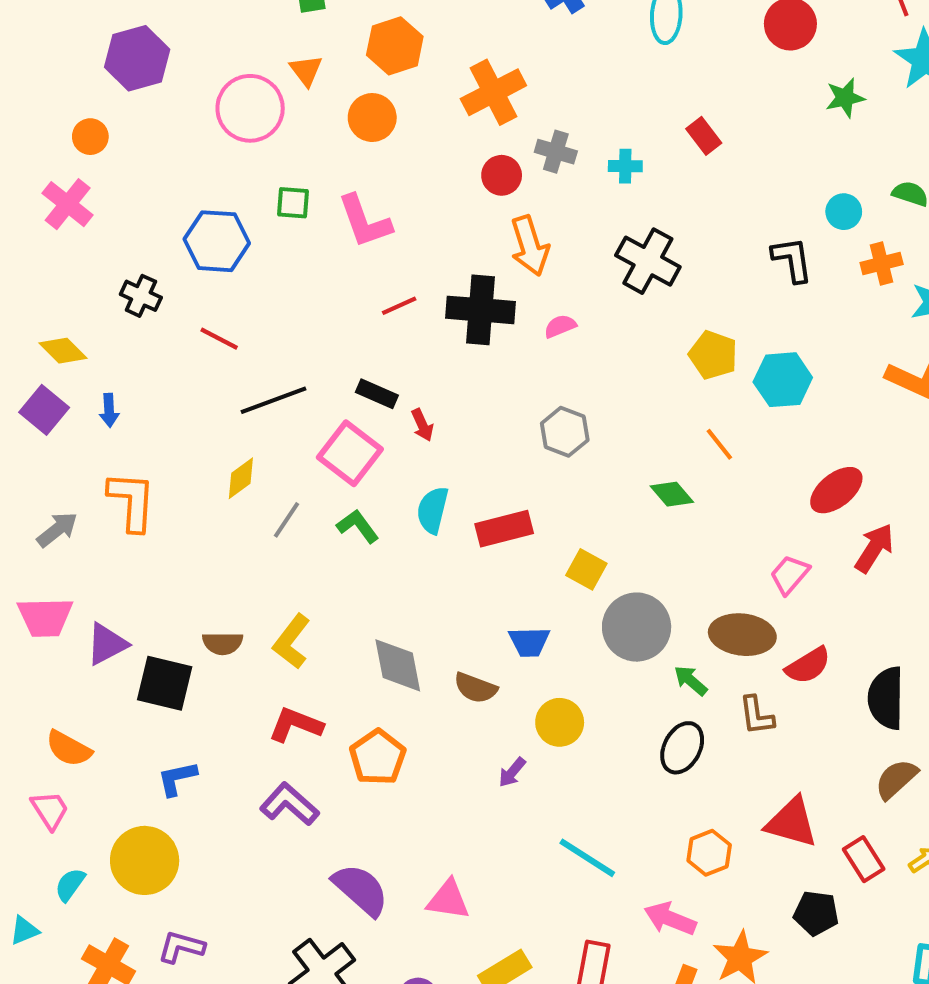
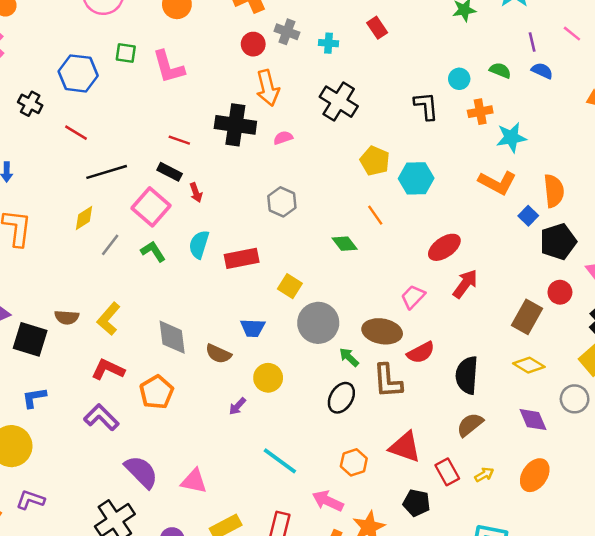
red line: (399, 306) -> (179, 140), moved, turned 40
brown L-shape: (757, 716) -> (388, 381), size x1.4

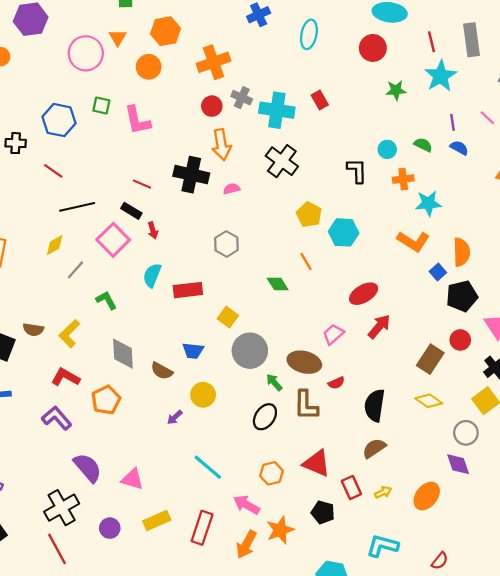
cyan cross: (328, 43) -> (277, 110), size x2.0
black cross: (30, 104) -> (16, 143), turned -30
green L-shape: (153, 251) -> (106, 300), moved
red semicircle: (421, 353) -> (336, 383), size x0.7
purple diamond: (533, 420) -> (458, 464), moved

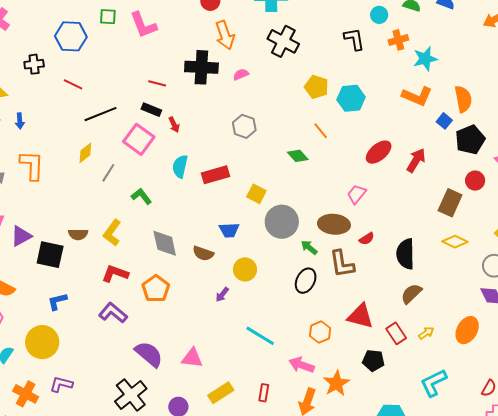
red arrow: (379, 327) -> (416, 160), moved
red rectangle: (202, 528) -> (264, 393), size x0.6
cyan L-shape: (382, 546) -> (434, 383), turned -32

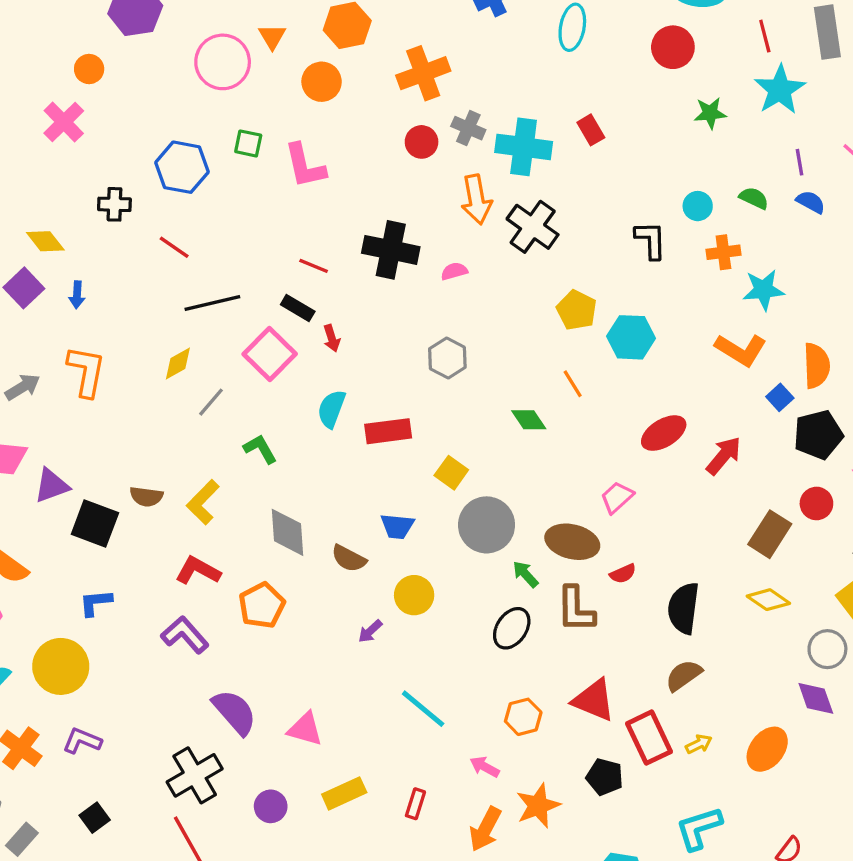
orange arrow: (225, 35) -> (476, 199), moved
red rectangle: (396, 333) -> (649, 738), size x1.4
pink arrow: (302, 365) -> (485, 767), size x0.7

